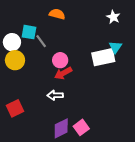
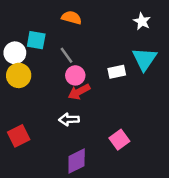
gray line: (41, 41) -> (66, 55), moved
cyan triangle: (115, 47) -> (144, 59), size x1.5
white rectangle: (103, 57) -> (117, 72), moved, size x0.6
pink square: (81, 127) -> (119, 140), moved

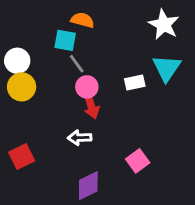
white star: (142, 21) -> (164, 24), size x1.5
cyan square: (36, 40) -> (65, 40), moved
red arrow: (79, 92) -> (91, 106), turned -80

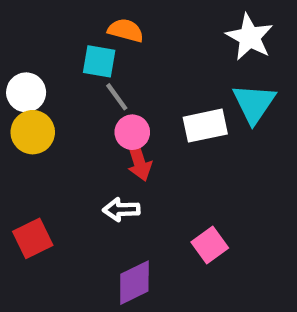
white rectangle: (135, 83) -> (205, 126), size x1.4

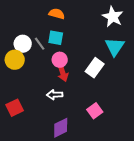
cyan square: (99, 61) -> (56, 38), moved
white circle: (26, 92) -> (23, 44), moved
gray line: (117, 97) -> (40, 44), moved
white rectangle: (205, 126) -> (95, 68), moved, turned -42

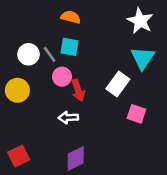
yellow circle: (15, 60) -> (17, 90), moved
pink circle: (60, 60) -> (62, 77), moved
red square: (15, 108) -> (19, 156), moved
pink square: (95, 111) -> (136, 114), moved, turned -35

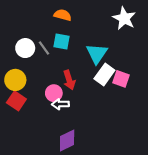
cyan triangle: (143, 58) -> (97, 54), moved
pink circle: (62, 77) -> (54, 93), moved
pink square: (136, 114) -> (121, 79), moved
red square: (19, 156) -> (16, 101), moved, turned -30

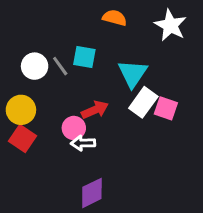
orange semicircle: (63, 15) -> (115, 18), moved
red arrow: (69, 80) -> (95, 110), turned -96

